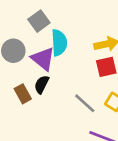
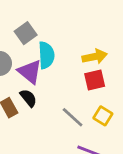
black semicircle: (42, 84) -> (28, 98), turned 114

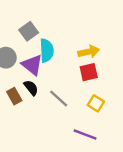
gray line: (73, 117) -> (59, 99), moved

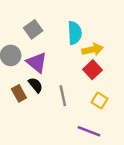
cyan semicircle: (47, 50) -> (75, 33), moved
red square: (89, 72) -> (92, 70), turned -30
gray line: (59, 99) -> (63, 96), turned 36

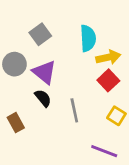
brown rectangle: (19, 93) -> (16, 123), moved

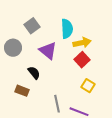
purple triangle: (44, 72) -> (48, 51), moved
gray line: (74, 110) -> (57, 104), moved
brown rectangle: (16, 123) -> (22, 91), moved, turned -40

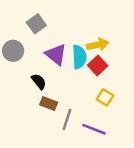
cyan semicircle: (67, 29) -> (79, 57), moved
brown rectangle: (22, 91) -> (49, 103), moved
gray line: (57, 104) -> (67, 119), turned 30

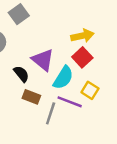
purple triangle: (56, 54) -> (43, 60), moved
cyan semicircle: (79, 57) -> (63, 78), moved, turned 35
purple line: (94, 129) -> (70, 102), moved

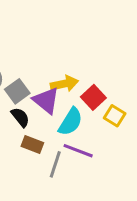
gray square: (19, 14) -> (17, 91), moved
yellow arrow: (82, 36) -> (64, 84), moved
yellow square: (90, 90) -> (115, 116), moved

